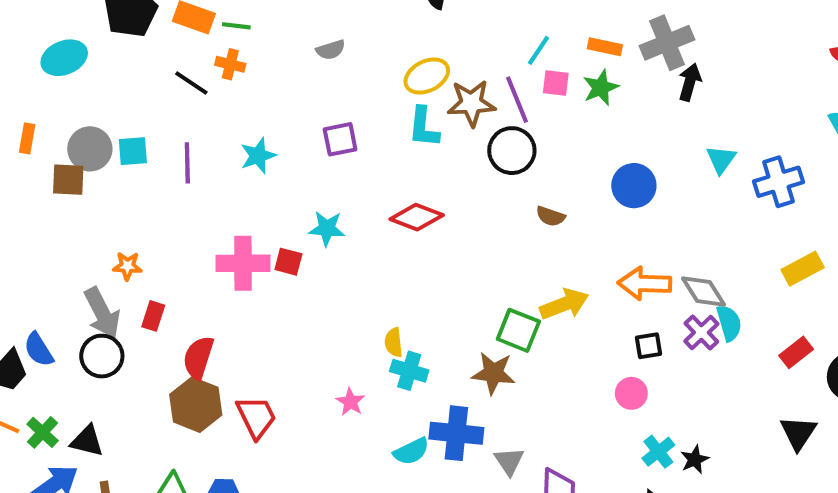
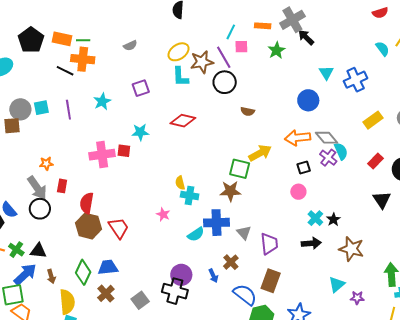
orange cross: (230, 64) -> (83, 59), size x1.6
black arrow: (690, 82) -> (306, 37), turned -54
green star: (601, 88) -> (277, 50), moved
blue circle: (634, 186) -> (308, 100), moved

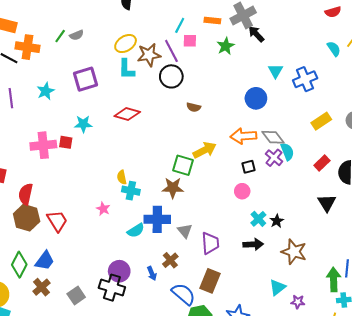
green line: (83, 40) -> (60, 36), moved, turned -56
purple square: (141, 88) -> (85, 79), size x1.4
blue trapezoid: (108, 267) -> (45, 261), turned 130

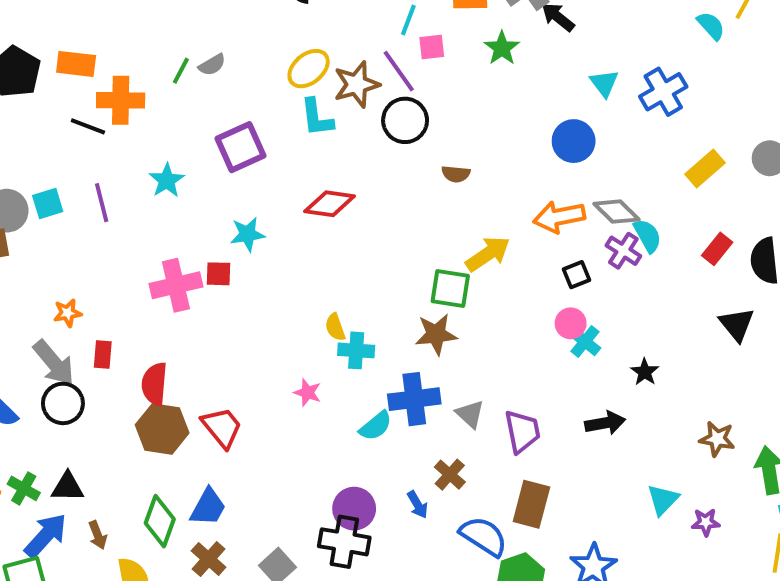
cyan cross: (258, 219) -> (585, 342), moved
brown star: (294, 252) -> (717, 439), moved, size x0.7

